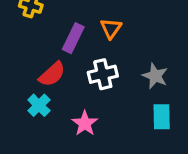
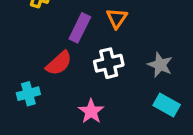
cyan cross: (39, 105) -> (28, 94), moved, turned 30
cyan rectangle: (162, 117) -> (167, 105), turned -60

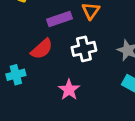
purple rectangle: (80, 28) -> (59, 19), turned 45

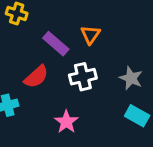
purple rectangle: (59, 19) -> (56, 44), turned 60

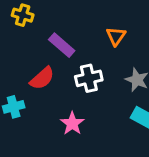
orange triangle: (90, 35) -> (116, 36), moved

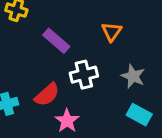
red semicircle: (42, 78) -> (47, 95), moved

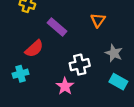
white cross: (84, 75) -> (80, 65), moved
red semicircle: (47, 95) -> (34, 49), moved

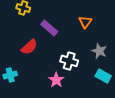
white cross: (80, 65) -> (69, 61), turned 30
cyan cross: (20, 74) -> (10, 75), moved

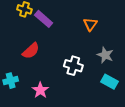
purple rectangle: (49, 28) -> (44, 19), moved
pink star: (56, 80) -> (40, 90), moved

